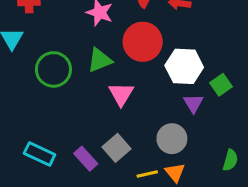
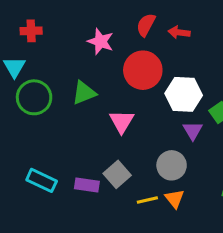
green triangle: (100, 60) -> (84, 93), moved
green circle: (53, 69) -> (34, 97), moved
purple rectangle: (86, 159) -> (87, 185), turned -40

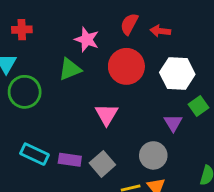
green triangle: (84, 93) -> (70, 69), moved
white hexagon: (184, 94) -> (177, 73), moved
cyan rectangle: (42, 180) -> (34, 154), moved
purple rectangle: (87, 185) -> (70, 160), moved

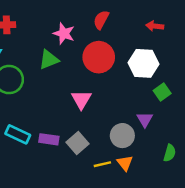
red arrow: (160, 31) -> (155, 26), moved
purple triangle: (173, 123) -> (145, 119), moved

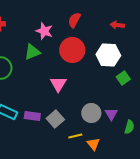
purple triangle: (145, 119) -> (111, 114), moved
orange triangle: (125, 163) -> (93, 144), moved

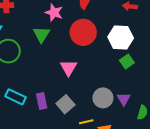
green triangle: (32, 52) -> (42, 34), turned -36
green square: (123, 78) -> (127, 61), moved
purple rectangle: (32, 116) -> (42, 101), turned 70

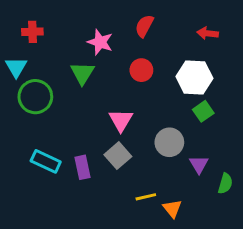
red circle: (83, 32) -> (141, 70), size x0.6
gray circle: (103, 98) -> (169, 142), moved
gray square: (65, 104) -> (118, 156), moved

